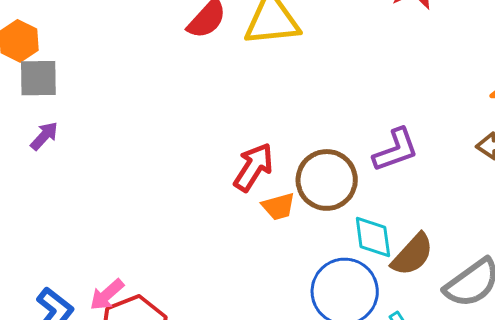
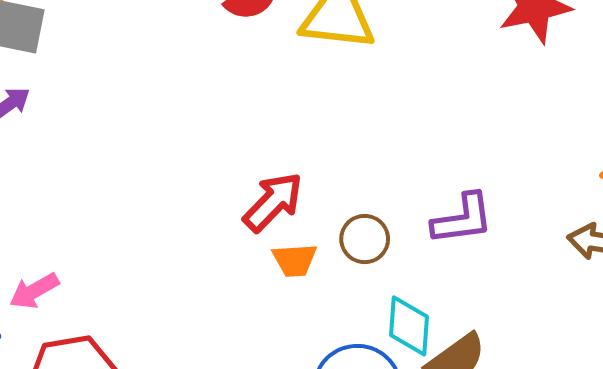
brown circle: (327, 180) -> (365, 239), size x0.6
pink arrow: (107, 295) -> (34, 291), moved

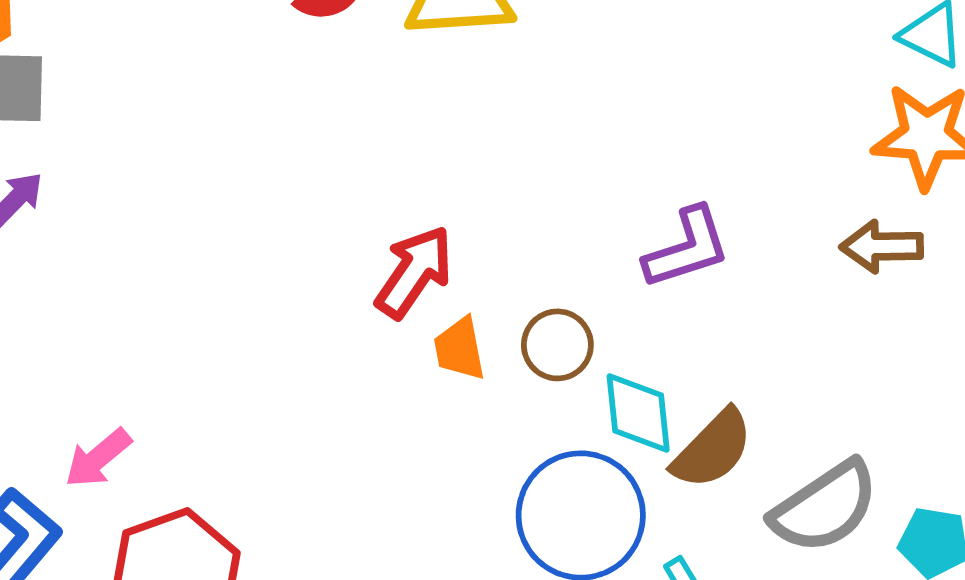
brown circle: (365, 239) -> (557, 345), moved
orange trapezoid: (295, 260) -> (459, 349), turned 93

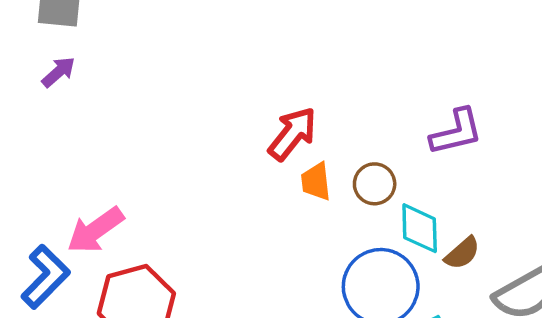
brown semicircle: (713, 449) -> (462, 253), size x0.7
pink arrow: (98, 458) -> (95, 230), size x1.4

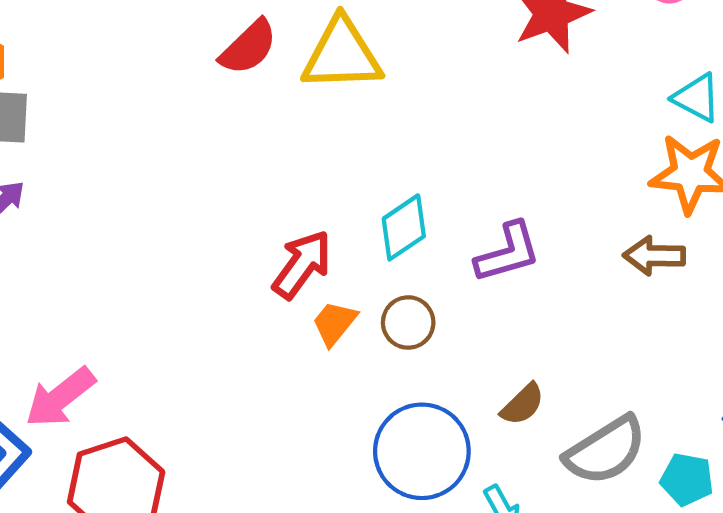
orange trapezoid: (316, 182) -> (334, 323), turned 48
cyan diamond: (420, 228) -> (404, 227), moved, turned 60

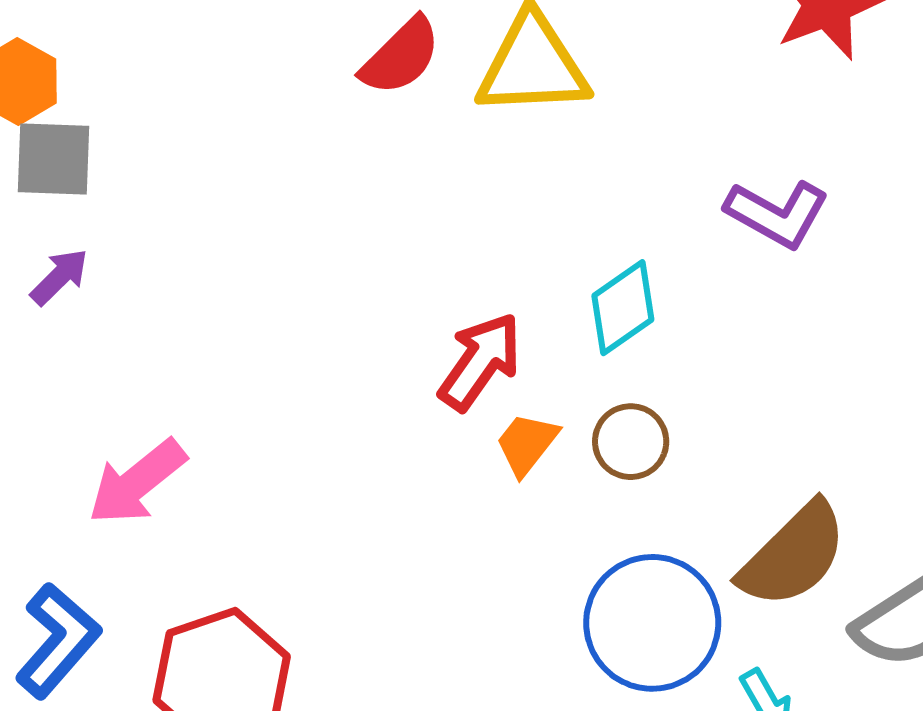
purple L-shape: (508, 253) -> (777, 214), moved, turned 46
pink arrow: (60, 397) -> (137, 482), moved
brown semicircle: (523, 404) -> (793, 555), size x1.8

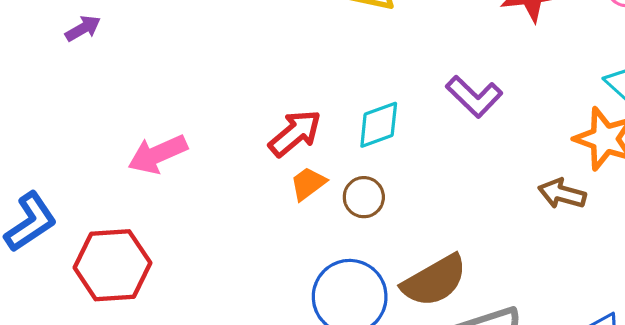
pink arrow: (137, 482) -> (158, 154), moved

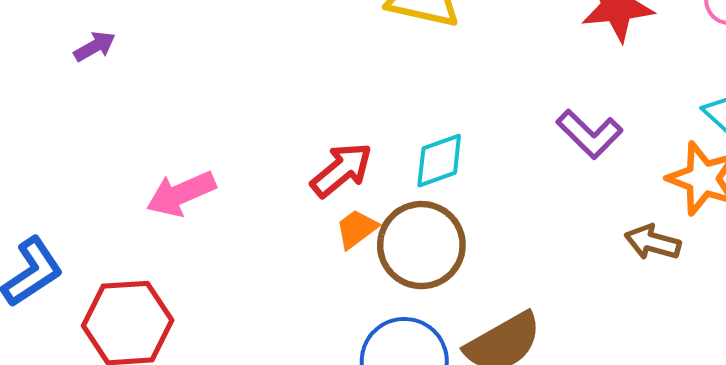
purple L-shape: (474, 97) -> (589, 134), moved
brown circle: (364, 197) -> (421, 245), size x1.8

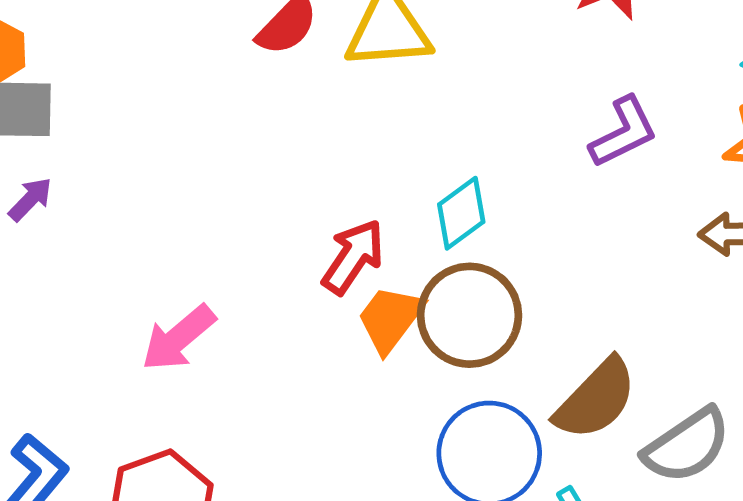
purple L-shape: (589, 134) -> (624, 132), turned -54
orange trapezoid: (357, 229) -> (390, 319), size x1.4

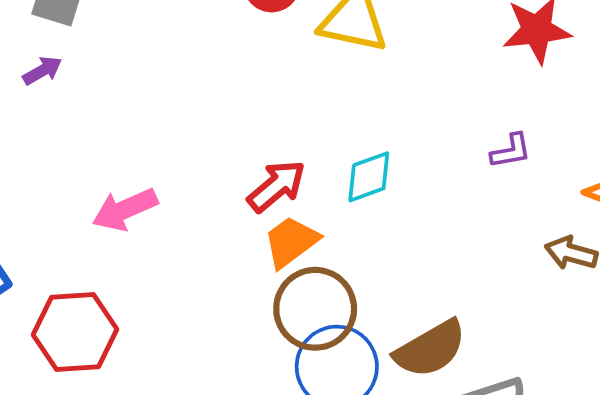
purple L-shape: (624, 132) -> (511, 151), size x0.7
brown circle: (470, 315) -> (315, 309), moved

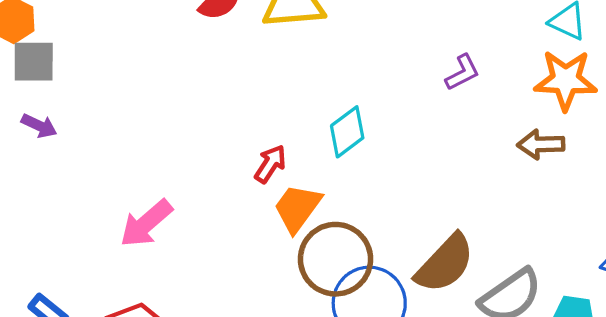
purple arrow: (42, 71) -> (39, 126), turned 72
red arrow: (277, 186) -> (270, 164), size x0.7

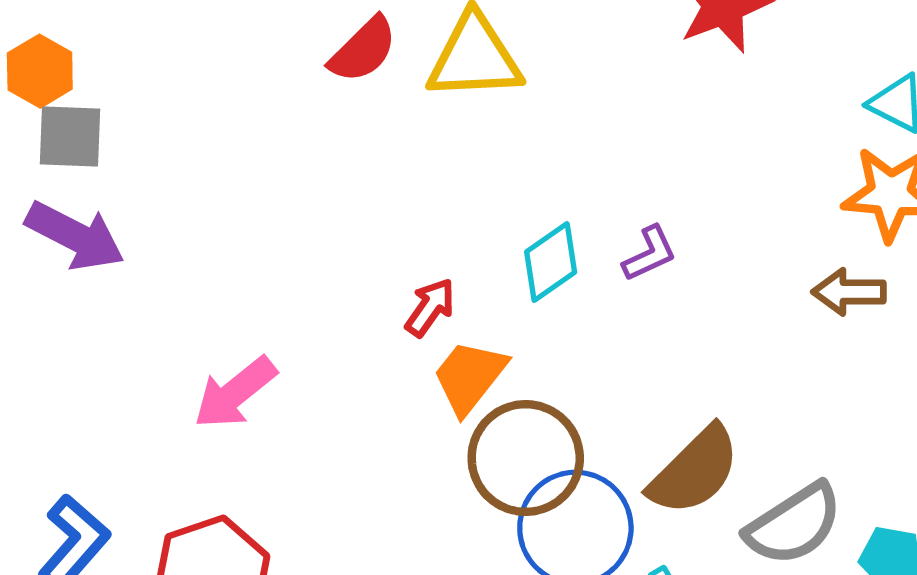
purple L-shape: (462, 72) -> (650, 254), moved
purple arrow: (39, 126) -> (75, 236), size x1.8

